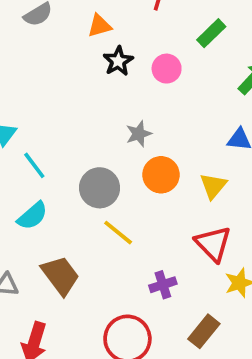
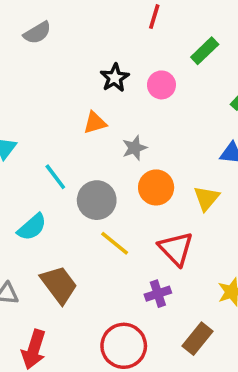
orange triangle: (100, 26) -> (95, 123), moved
cyan line: (34, 165) -> (55, 177), moved
red triangle: (213, 244) -> (176, 249), moved

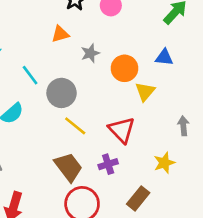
orange circle: (156, 187) -> (125, 68), moved
brown trapezoid: (59, 285) -> (68, 167), moved

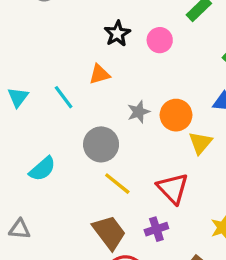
gray star: (90, 53) -> (139, 112), moved
cyan line: (30, 75) -> (64, 97), moved

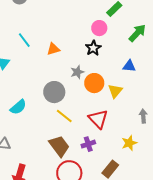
black star: (117, 34) -> (93, 48), moved
pink circle: (160, 40) -> (99, 28), moved
cyan line: (64, 97) -> (24, 40), moved
orange circle: (176, 115) -> (94, 83), moved

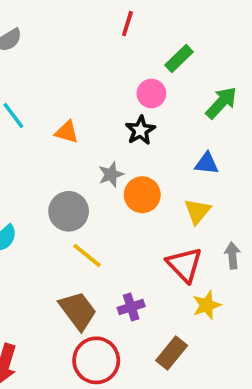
orange triangle: (53, 49) -> (67, 132), turned 32
yellow triangle: (115, 91) -> (197, 211), moved
red triangle: (98, 119) -> (185, 265), moved

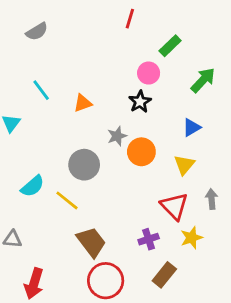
orange triangle: (67, 132) -> (83, 103), turned -36
blue triangle: (207, 163) -> (192, 127), turned -36
yellow line: (87, 255) -> (67, 200), moved
purple cross: (131, 307) -> (149, 239), moved

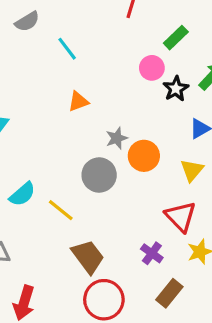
cyan line: (41, 90) -> (67, 49), moved
black star: (140, 102) -> (176, 89), moved
gray circle: (84, 165) -> (99, 175), moved
purple cross: (149, 239) -> (152, 253), turned -36

